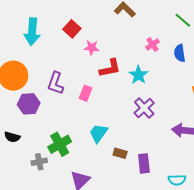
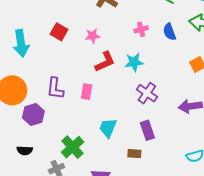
pink cross: (152, 45) -> (141, 29), turned 32
pink star: (92, 48) -> (93, 36), moved
cyan star: (138, 75) -> (134, 62), turned -30
brown rectangle: (120, 153) -> (134, 154), moved
purple rectangle: (144, 163) -> (147, 130), moved

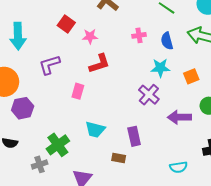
red square: (59, 32) -> (66, 24), moved
cyan star: (134, 62) -> (160, 68), moved
purple L-shape: (55, 88) -> (49, 65), moved, turned 60
purple cross: (147, 93) -> (149, 95), moved
cyan trapezoid: (108, 128) -> (95, 130), turned -105

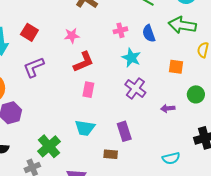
red square: (66, 24) -> (29, 32), moved
cyan star: (160, 68) -> (131, 58), moved, turned 30
orange square: (191, 76) -> (176, 67), turned 35
pink rectangle: (78, 91) -> (88, 90), moved
purple arrow: (179, 117) -> (168, 108), size x0.6

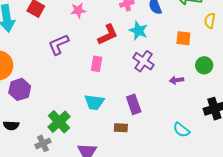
red L-shape: (83, 62) -> (108, 35), moved
purple L-shape: (34, 67) -> (58, 44), moved
cyan semicircle: (171, 158) -> (181, 130), turned 54

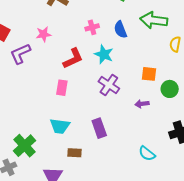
orange square: (183, 38) -> (149, 74), moved
purple L-shape: (58, 44) -> (20, 54), moved
brown rectangle: (121, 128) -> (74, 153), moved

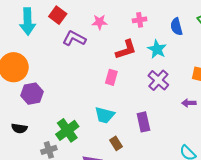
pink cross: (92, 27) -> (140, 20), moved
purple L-shape: (20, 54) -> (74, 38), turned 45
brown rectangle: (74, 153) -> (116, 143), turned 48

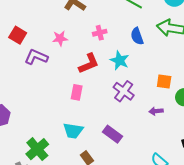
purple rectangle: (143, 122) -> (112, 134), turned -36

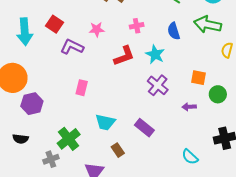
pink rectangle: (77, 92) -> (82, 88), moved

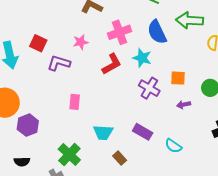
pink cross: (137, 26) -> (119, 32), size x1.6
blue semicircle: (174, 31) -> (157, 32), size x1.4
orange square: (199, 78) -> (178, 78), moved
cyan semicircle: (190, 157) -> (173, 146), moved

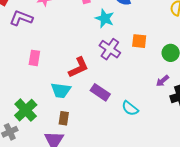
red L-shape: (112, 64) -> (79, 67), moved
purple arrow: (184, 105) -> (162, 81), moved, turned -32
brown rectangle: (120, 158) -> (64, 118), moved, turned 48

